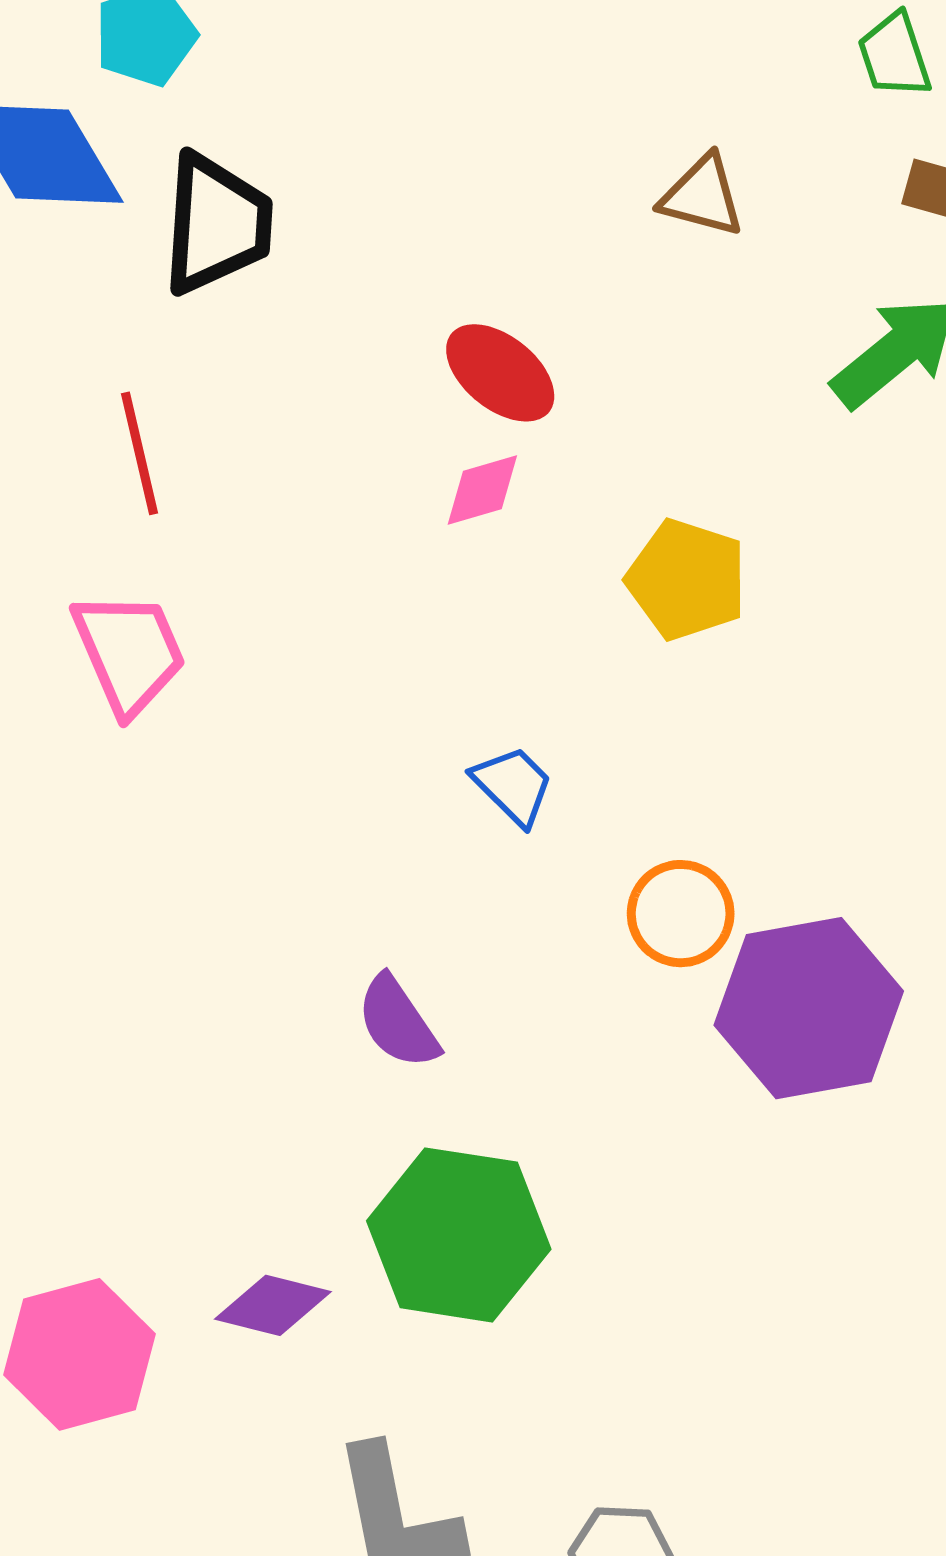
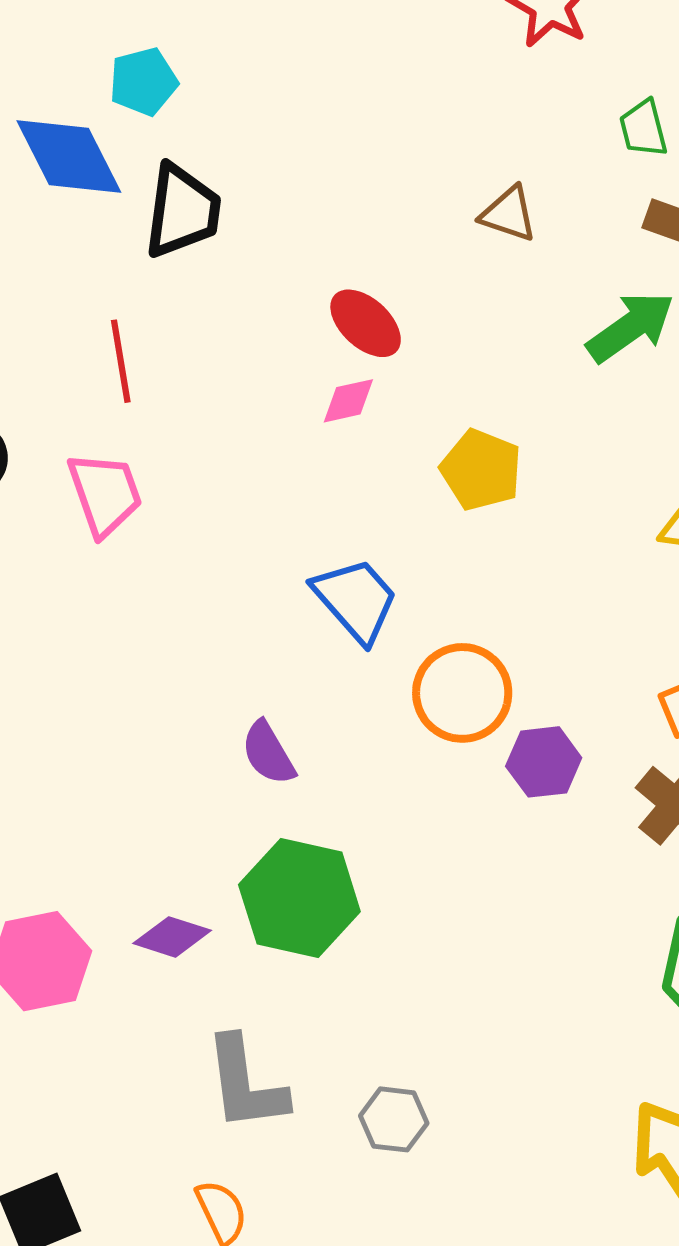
blue trapezoid: (513, 786) -> (356, 600), size x1.6
orange circle: (681, 914) -> (462, 693), size x1.4
purple hexagon: (809, 1008) -> (544, 762), size x0.6

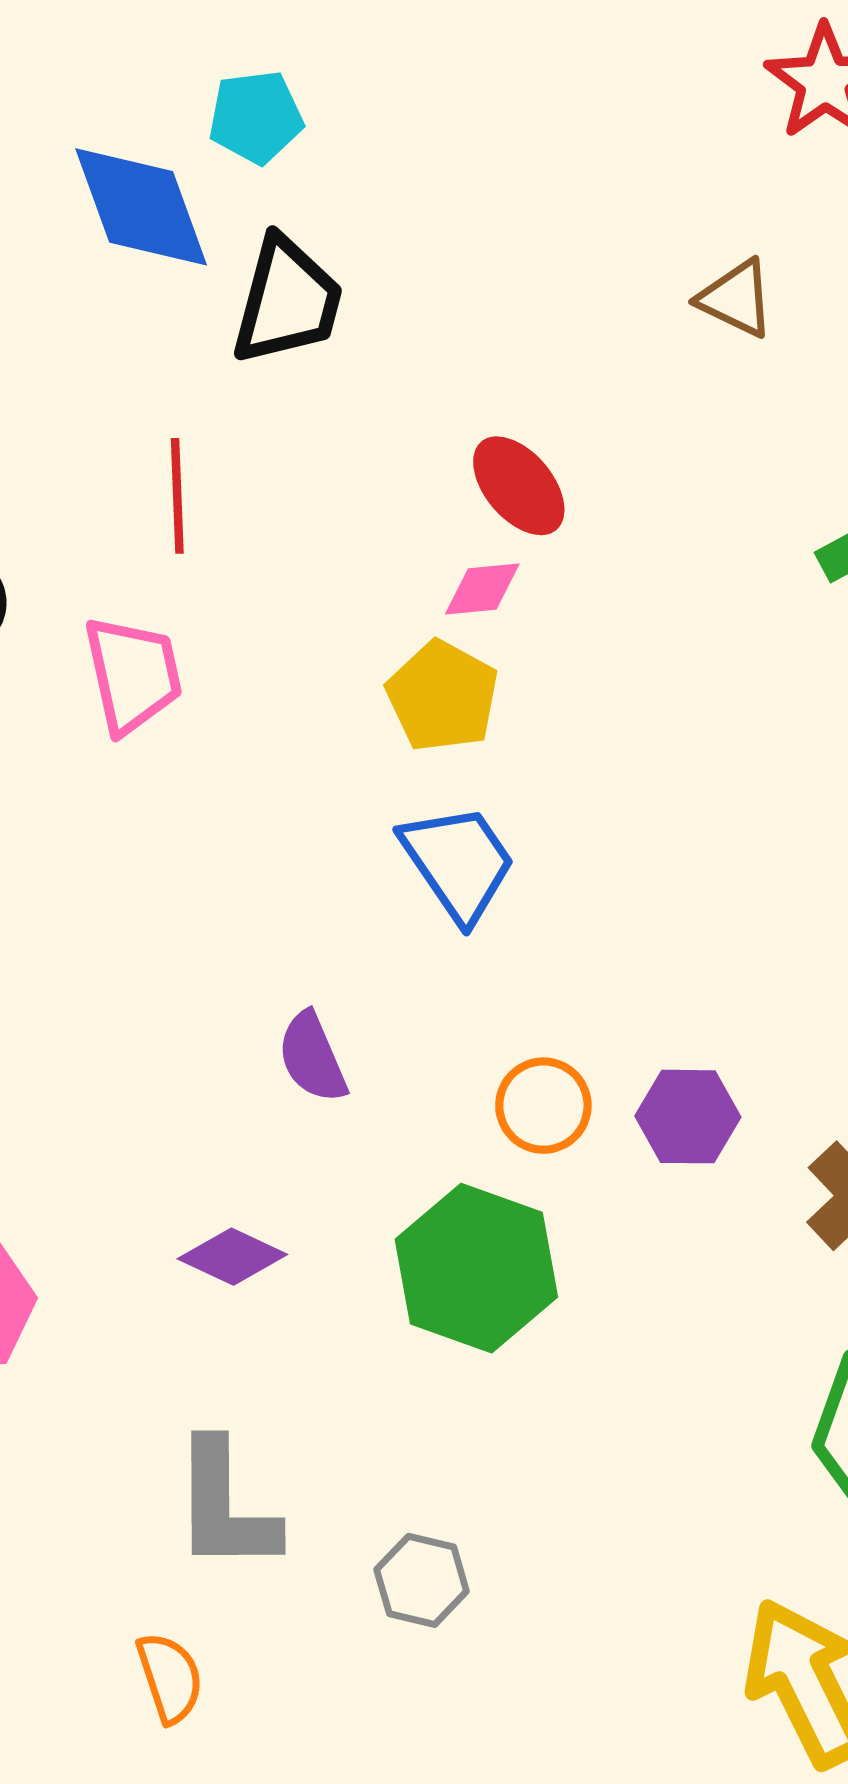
brown triangle: (509, 214) -> (736, 299), moved
yellow pentagon: (481, 470) -> (443, 696), moved
orange circle: (462, 693) -> (543, 1106), moved, size x0.7
green hexagon: (299, 898) -> (476, 1268), moved
purple diamond: (172, 937) -> (232, 1257), moved

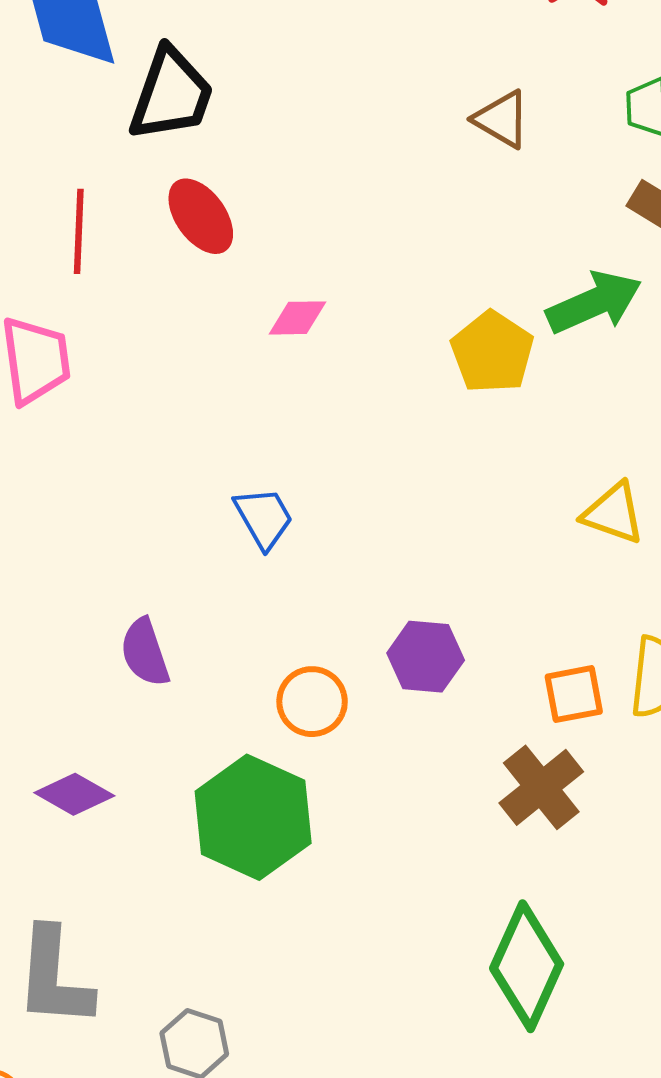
red ellipse: (519, 486) -> (201, 216), moved
yellow pentagon: (443, 696) -> (492, 352), moved
blue trapezoid: (458, 863) -> (264, 518), size x0.7
purple hexagon: (688, 1117) -> (426, 657), moved

